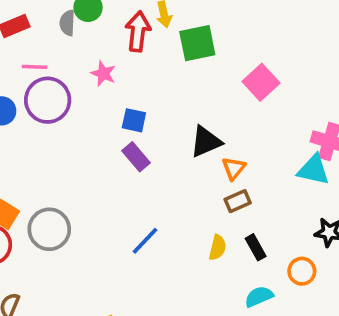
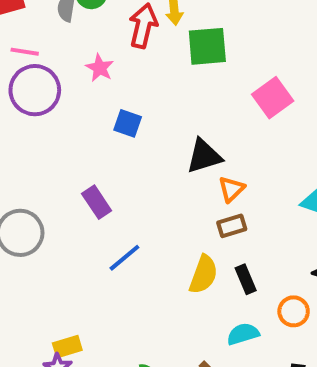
purple rectangle: (136, 157) -> (97, 202), moved
yellow semicircle: (217, 248) -> (203, 274), size x1.4

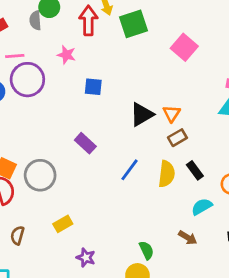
black triangle: (204, 156) -> (142, 114), moved
blue line: (124, 258) -> (130, 170), moved
yellow rectangle: (67, 347) -> (63, 224), moved

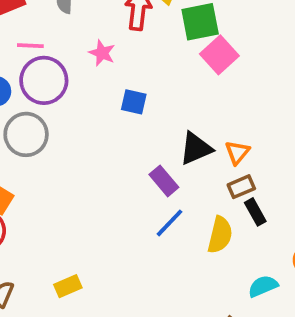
pink square: (184, 47) -> (219, 55), moved
purple rectangle: (85, 143) -> (164, 181), moved
black rectangle: (195, 170) -> (255, 212), moved
gray circle: (40, 175) -> (26, 134), moved

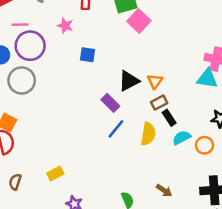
cyan semicircle: (263, 286) -> (182, 138), moved

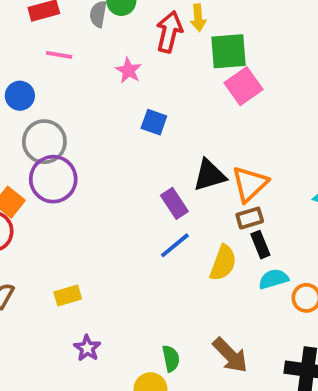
purple circle: (30, 46) -> (53, 179), moved
orange triangle: (155, 81) -> (250, 184), size x1.5
brown arrow: (164, 190) -> (230, 355), size x1.5

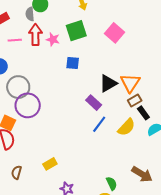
red arrow: (169, 32) -> (35, 35), moved
green square: (229, 51) -> (76, 31), moved
yellow semicircle: (223, 263) -> (126, 127), turned 36

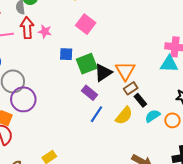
green square: (76, 31) -> (87, 64), moved
pink square: (115, 33) -> (86, 24), moved

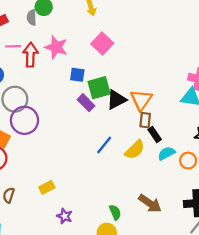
red arrow: (27, 28) -> (30, 55), moved
pink star: (45, 31) -> (56, 47), size x1.5
brown rectangle: (131, 88) -> (145, 120), turned -56
purple rectangle: (90, 93) -> (86, 103), moved

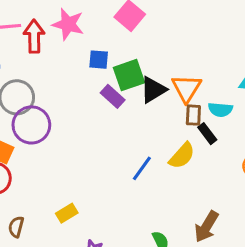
blue line: (104, 145) -> (142, 168), moved
cyan semicircle: (166, 153) -> (220, 110), moved, turned -144
brown arrow: (150, 203) -> (206, 227), turned 90

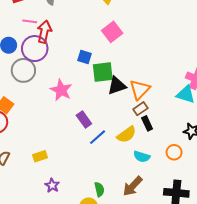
pink star: (68, 24) -> (61, 90), moved
purple rectangle: (113, 96) -> (84, 120), moved
cyan semicircle: (220, 110) -> (142, 157), moved
brown rectangle: (193, 115) -> (140, 109), turned 40
purple circle: (31, 125) -> (35, 49), moved

